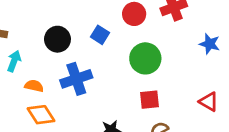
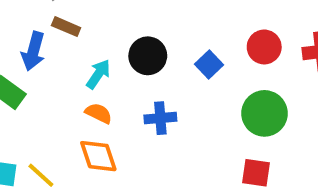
cyan arrow: (14, 61) -> (98, 74), moved
blue cross: (76, 79) -> (160, 118), size x0.7

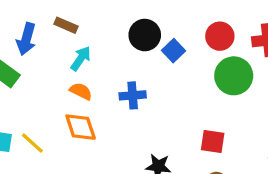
brown rectangle: (66, 27) -> (66, 25), moved
black circle: (148, 56) -> (145, 35), moved
green circle: (264, 113) -> (234, 76), moved

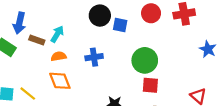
brown rectangle: (66, 25) -> (37, 40), moved
blue square: (174, 51) -> (120, 25), turned -32
green circle: (234, 76) -> (145, 60), moved
orange semicircle: (81, 91) -> (59, 56), turned -32

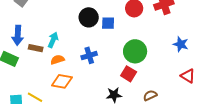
blue star: (208, 49) -> (181, 44), moved
orange diamond: (60, 81) -> (62, 81), turned -50
red square: (150, 85) -> (129, 74), moved, turned 35

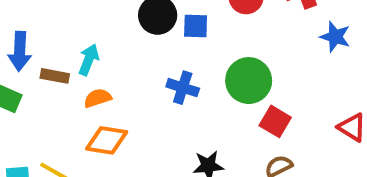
blue star: (181, 44) -> (335, 37), moved
blue cross: (89, 55) -> (183, 88), moved, turned 35
red square: (129, 74) -> (275, 121), moved

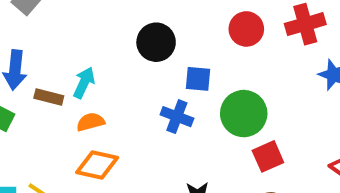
blue square: (196, 26) -> (198, 79), moved
red square: (275, 121) -> (268, 156), turned 32

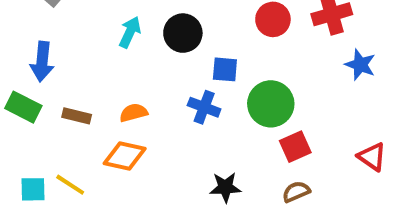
cyan arrow: (84, 83) -> (130, 32), moved
brown rectangle: (49, 97) -> (77, 116), moved
orange semicircle: (91, 122) -> (134, 113), moved

